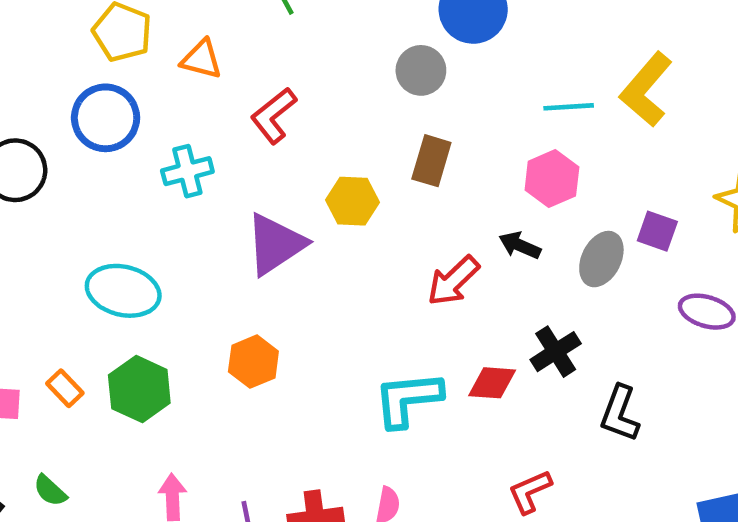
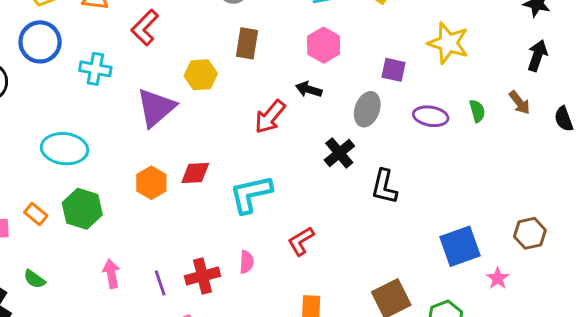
cyan cross: (187, 171) -> (95, 69), turned 32
gray ellipse: (601, 259) -> (367, 109), moved
red diamond: (492, 383) -> (195, 173), moved
red L-shape: (530, 492) -> (301, 241), moved

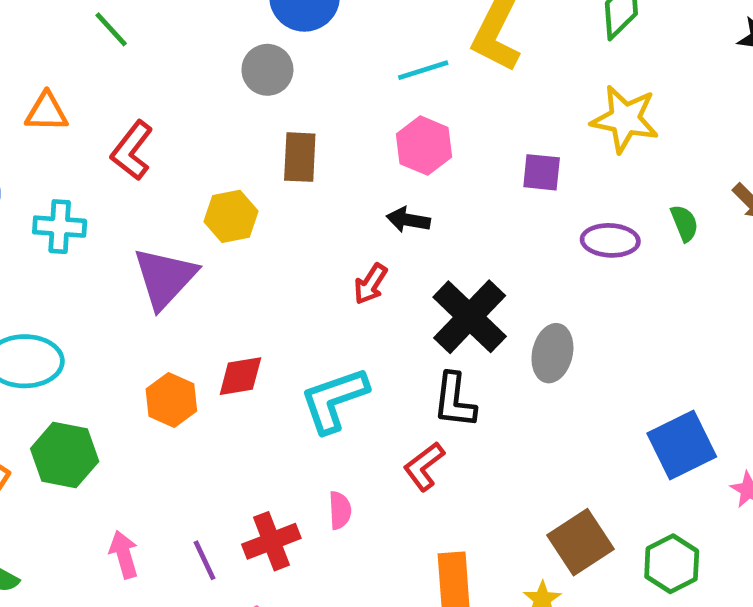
gray ellipse: (367, 109) -> (552, 353), moved
red arrow: (270, 117) -> (370, 284), moved, size x0.7
black cross: (339, 153) -> (470, 317), size x1.5
black L-shape: (384, 187) -> (454, 400), moved

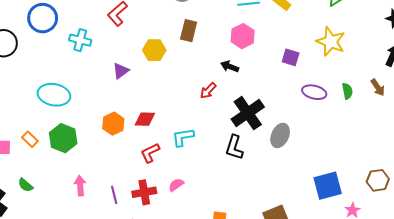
purple triangle: (165, 278) -> (121, 71), size x0.6
cyan L-shape: (334, 400) -> (183, 137), size x0.7
red L-shape: (424, 466) -> (150, 153), moved
pink semicircle: (340, 510) -> (176, 185), turned -133

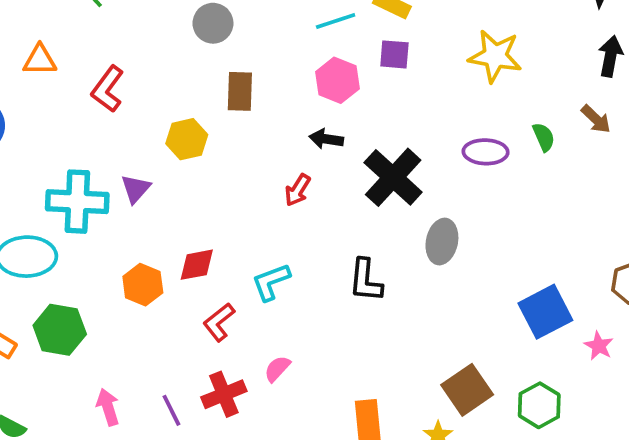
cyan cross: (80, 40) -> (77, 202), moved, size x1.5
purple square: (291, 57) -> (394, 54), moved
black cross: (248, 113) -> (393, 177), moved

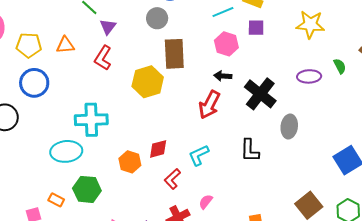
brown rectangle: (240, 91) -> (174, 54), size x1.4
yellow hexagon: (187, 139) -> (148, 82), size x1.4
purple triangle: (136, 189) -> (108, 27), moved
red arrow: (298, 190) -> (209, 105), size x1.6

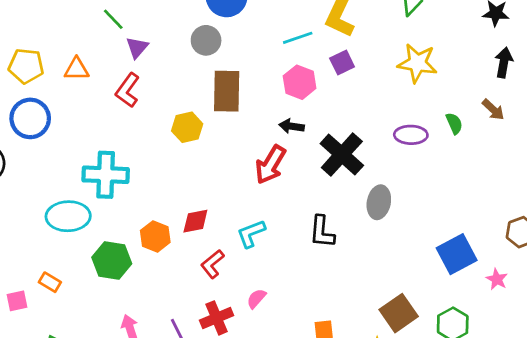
purple square: (256, 28) -> (342, 63), turned -30
yellow hexagon: (148, 82) -> (187, 127), size x0.7
green hexagon: (87, 189) -> (112, 260), moved

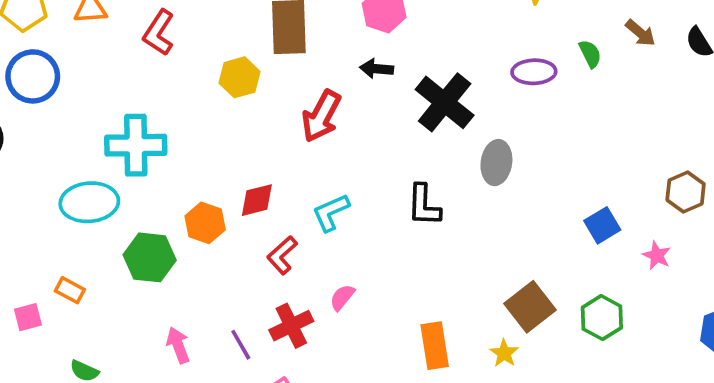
red arrow: (270, 165) -> (321, 116), moved
blue square: (457, 254) -> (602, 225), size x0.7

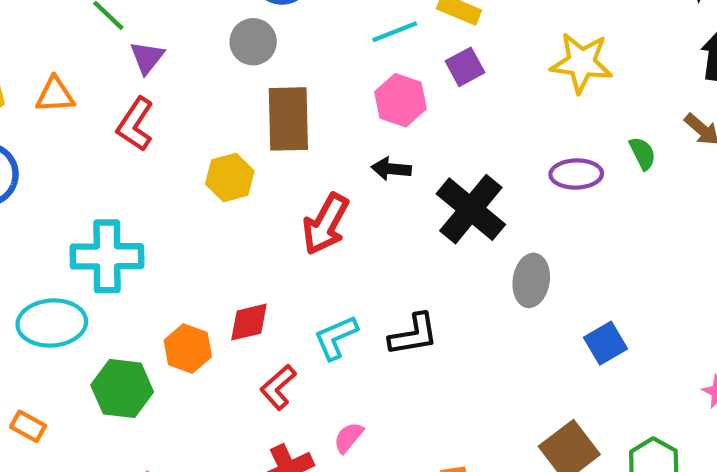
black L-shape: (424, 205) -> (413, 335), moved, turned -102
blue square: (602, 225) -> (606, 343), moved

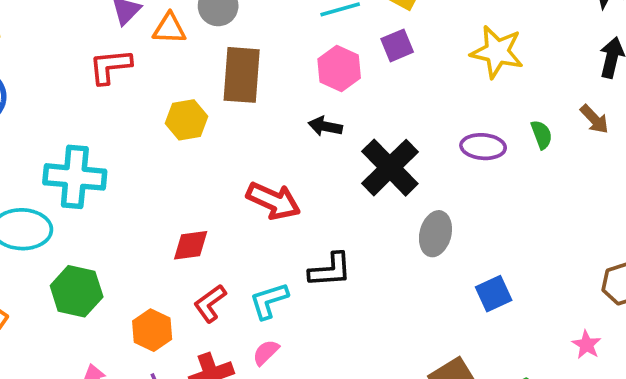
orange triangle: (55, 95) -> (169, 29), moved
red L-shape: (135, 124) -> (110, 66), turned 45
red arrow: (326, 224) -> (273, 201), moved, turned -100
cyan L-shape: (336, 337) -> (269, 301), moved
orange hexagon: (188, 348) -> (152, 330), moved

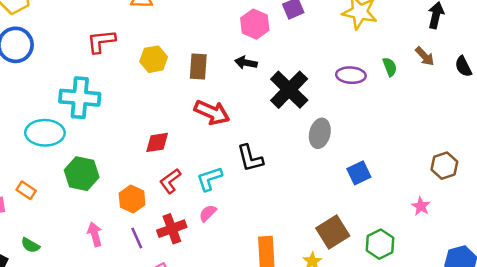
red L-shape: (110, 66) -> (101, 41), moved
brown rectangle: (242, 75) -> (198, 67), moved, size x0.7
black L-shape: (330, 270) -> (250, 158), turned 80

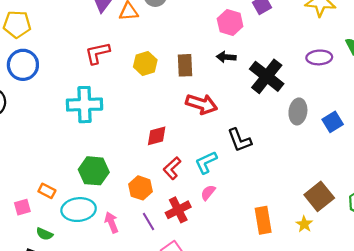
cyan ellipse: (45, 133) -> (79, 210), moved
blue square: (359, 173) -> (333, 122), moved
green semicircle: (30, 245) -> (44, 234), moved

